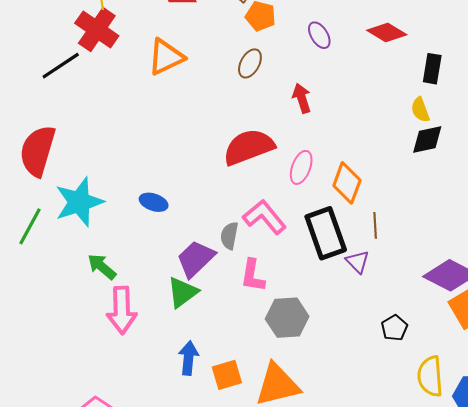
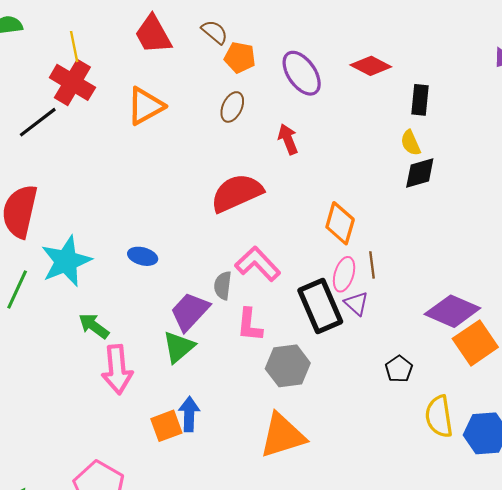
purple ellipse: (319, 35) -> (302, 73), size x1.6
pink ellipse: (301, 167) -> (344, 274), moved
black rectangle: (326, 233) -> (320, 306), moved
orange square: (227, 375) -> (166, 426), moved

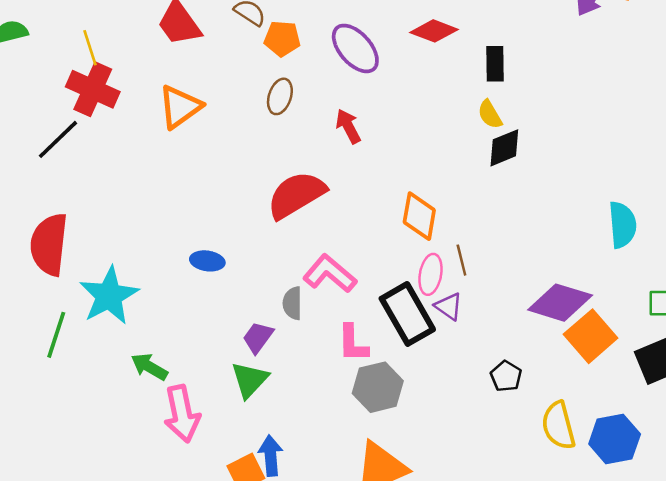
blue ellipse: (143, 256) -> (207, 261), moved
purple trapezoid: (190, 311) -> (258, 337), size x0.7
pink L-shape: (249, 325) -> (353, 343), moved

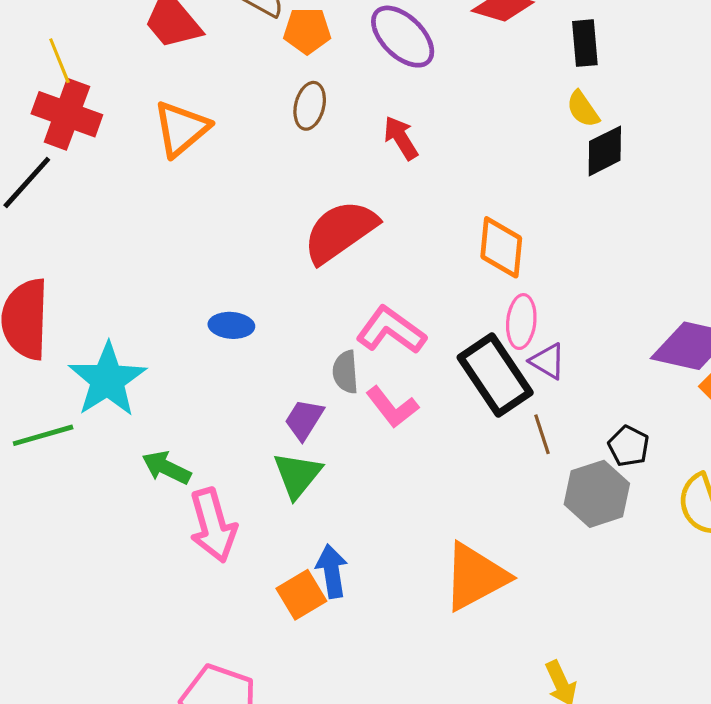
brown line: (461, 260) -> (542, 434), moved
green line: (56, 335) -> (43, 435), turned 60
pink L-shape: (353, 343) -> (392, 407), moved, turned -33
gray hexagon: (378, 387) -> (597, 494), moved

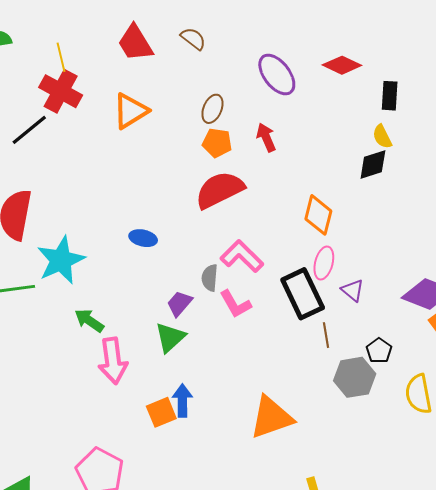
orange pentagon: (307, 31) -> (217, 143), moved
black diamond: (605, 151) -> (373, 164), moved
purple triangle: (548, 361) -> (353, 290), moved

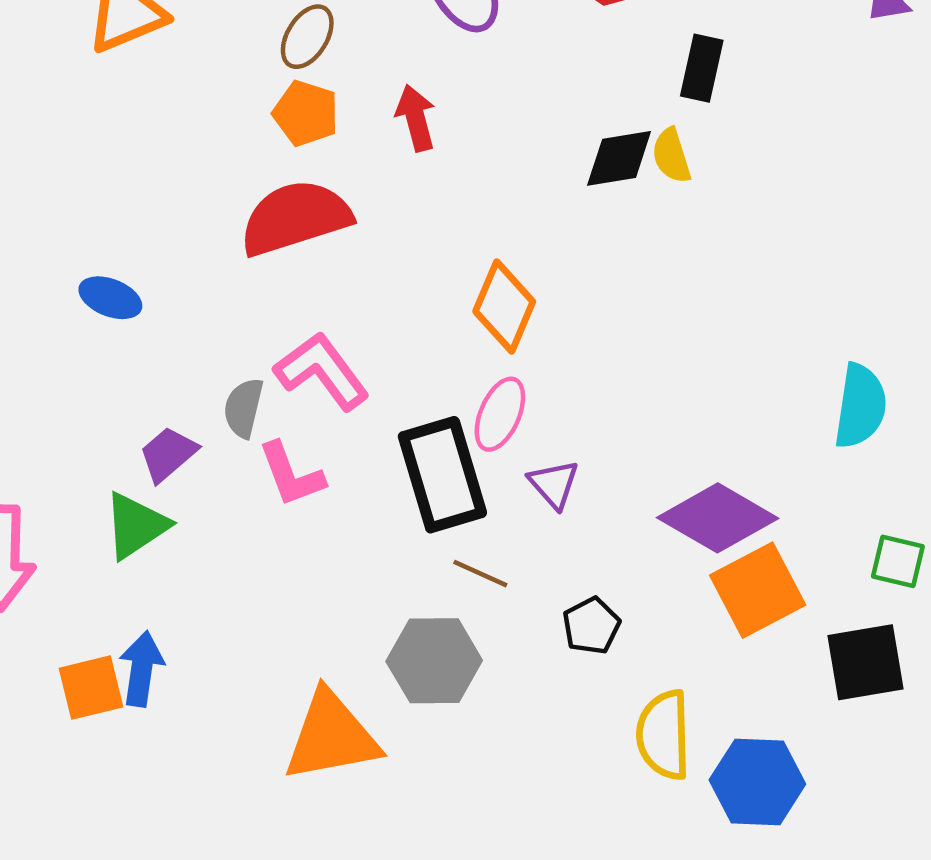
black diamond: (373, 164) -> (619, 158), moved
brown line: (326, 335) -> (480, 574), turned -65
gray hexagon: (355, 377) -> (434, 661), moved

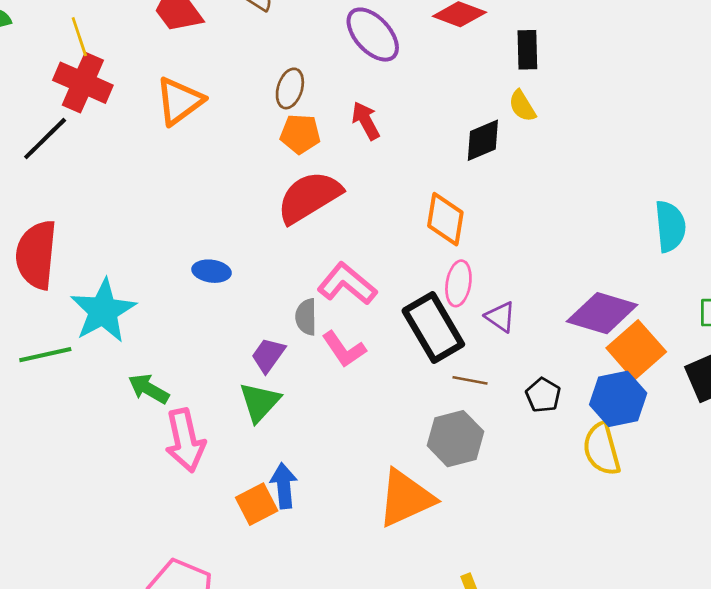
black diamond: (619, 158) -> (483, 140), moved
blue hexagon: (757, 782) -> (618, 399), moved

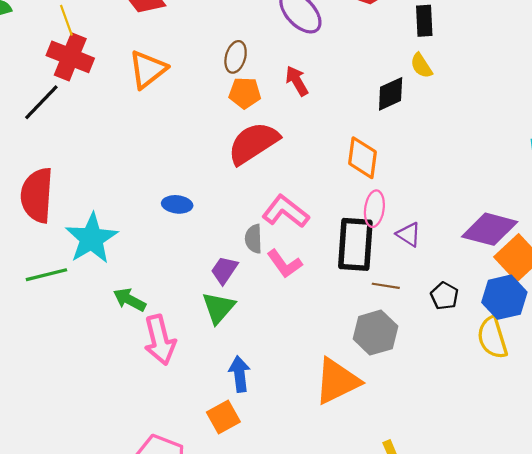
black rectangle: (433, 327) -> (355, 244), turned 36
orange square: (257, 504) -> (223, 417), moved

